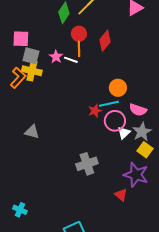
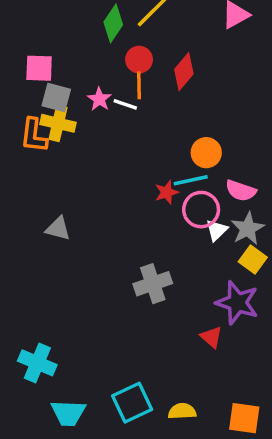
orange L-shape: (18, 78) -> (34, 135), turned 145
cyan cross: (20, 210) -> (37, 363), size x1.5

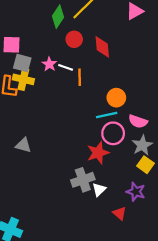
red diamond: (184, 72) -> (102, 47), turned -45
orange line: (139, 85) -> (80, 77), moved
red star: (167, 192) -> (98, 153), moved, size x1.5
white triangle: (217, 230) -> (99, 190), moved
purple star: (237, 303) -> (136, 192), size x0.7

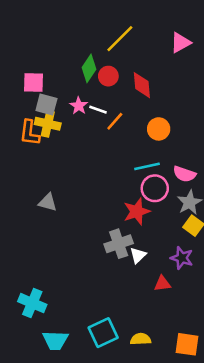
green diamond: (58, 17) -> (89, 68), moved
orange line: (80, 77) -> (115, 121), turned 42
orange circle: (116, 98) -> (159, 129), moved
red triangle: (120, 213) -> (162, 284), turned -48

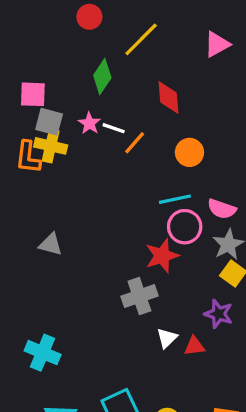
red circle: (108, 76) -> (89, 17), moved
white triangle: (138, 255) -> (167, 338), moved
cyan cross: (32, 303) -> (43, 353), moved

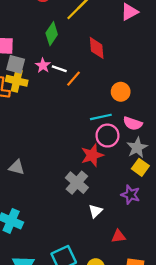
orange circle: (189, 152) -> (121, 92), moved
gray triangle: (51, 244) -> (17, 167), moved
gray cross: (139, 296) -> (77, 183), turned -30
red triangle: (194, 346) -> (118, 236), moved

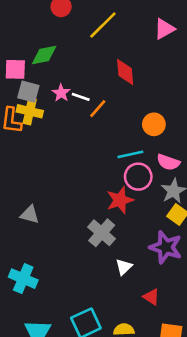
green diamond: (52, 34) -> (44, 55), moved, turned 45
purple star: (130, 195) -> (166, 247), size x1.4
red triangle: (118, 236) -> (151, 297), turned 40

